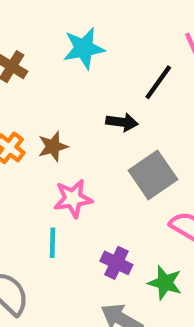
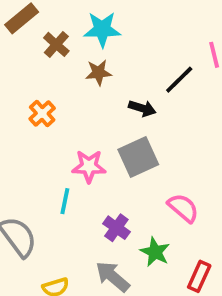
cyan star: (84, 48) -> (102, 29), moved
brown star: (53, 146) -> (98, 73), moved
gray square: (153, 175) -> (138, 157), moved

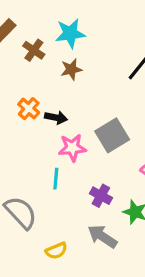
black arrow: (142, 108) -> (56, 118), moved

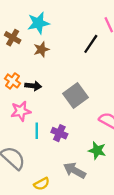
pink star: (72, 148) -> (21, 111), moved
purple cross: (101, 196) -> (59, 133), moved

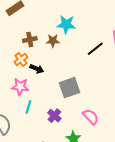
cyan star: (38, 23) -> (66, 24), moved
brown cross: (13, 38) -> (30, 40), moved, turned 32
purple cross: (59, 133) -> (54, 116), moved

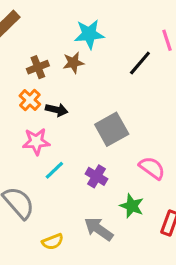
cyan line: (28, 107) -> (54, 170), turned 40

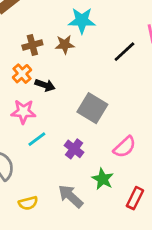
gray square: (112, 129) -> (92, 108), turned -36
pink semicircle: (152, 168) -> (125, 147), turned 95

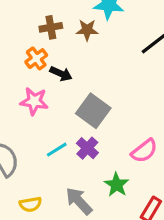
gray square: (92, 108) -> (93, 111), moved
cyan line: (37, 139) -> (57, 150), moved

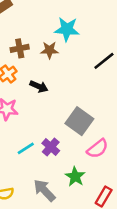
black arrow: (61, 74) -> (39, 86), moved
gray square: (93, 111) -> (79, 121), moved

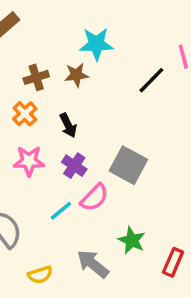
black arrow: (39, 86) -> (68, 125), turned 48
purple cross: (51, 147) -> (74, 166), moved
pink semicircle: (98, 149) -> (94, 198), moved

